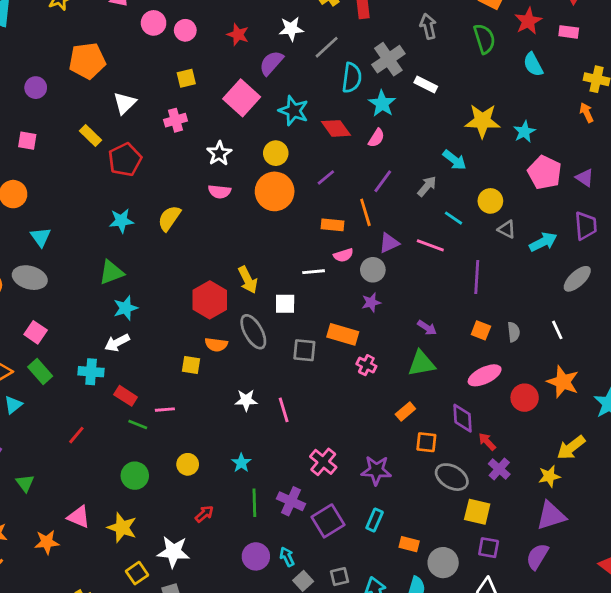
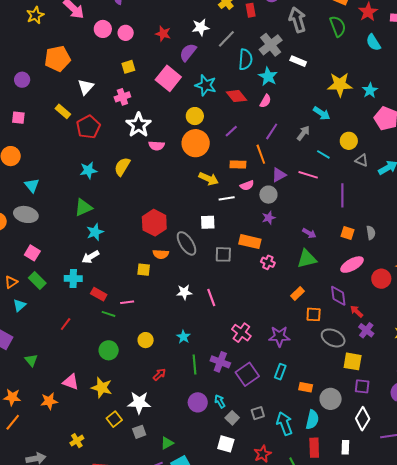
gray arrow: (428, 26) -> (297, 20), size x1.4
white star: (219, 153) -> (139, 125), moved, size x1.4
yellow arrow: (248, 280) -> (209, 179), moved, turned -36

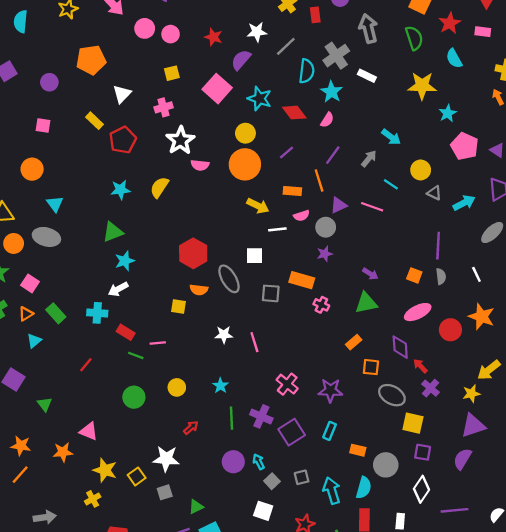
yellow star: (340, 85) -> (422, 86), moved
purple line: (342, 195) -> (438, 246), moved
pink square: (32, 253) -> (30, 283), moved
yellow star: (102, 388) -> (105, 470), moved

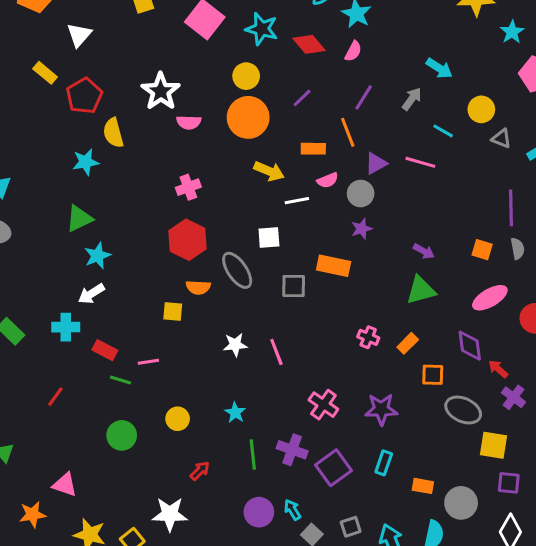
pink cross: (164, 107) -> (188, 187), moved
yellow semicircle: (159, 187) -> (113, 133), moved, turned -45
pink cross: (321, 305) -> (368, 337), moved

